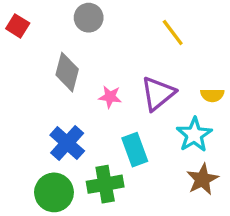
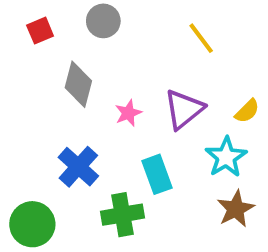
red square: (18, 26) -> (40, 31), moved, turned 35
yellow semicircle: (212, 95) -> (247, 111), turned -45
pink star: (110, 97) -> (128, 113), turned -30
green circle: (54, 192) -> (32, 224), moved

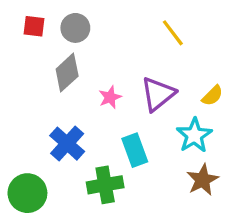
gray circle: (103, 21) -> (75, 28), moved
red square: (40, 31) -> (34, 26), turned 30
gray diamond: (78, 84) -> (67, 73), turned 33

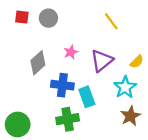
gray diamond: (67, 73) -> (38, 63), moved
pink star: (110, 97) -> (71, 52), moved
blue cross: (67, 144) -> (62, 85), moved, turned -35

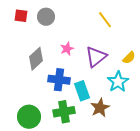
brown star: (130, 116) -> (100, 108), moved
green circle: (18, 124) -> (29, 117), moved

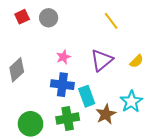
red square: (21, 16) -> (22, 17), turned -32
pink star: (67, 49) -> (63, 57), moved
gray diamond: (36, 59) -> (17, 70), moved
cyan star: (118, 82) -> (131, 102), moved

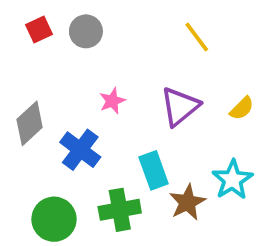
blue cross: (62, 85) -> (80, 150), moved, turned 30

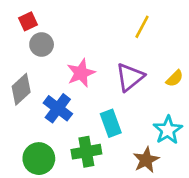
gray circle: (86, 31) -> (42, 44), moved
yellow line: (197, 37) -> (142, 27), turned 65
pink star: (112, 101) -> (81, 73), size x1.5
brown star: (187, 202) -> (146, 160), moved

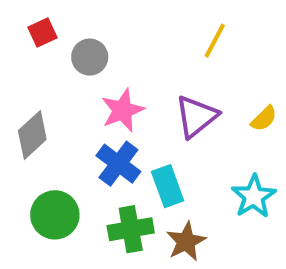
gray circle: (42, 44) -> (90, 57), moved
blue cross: (58, 108) -> (118, 164), moved
green circle: (39, 159) -> (55, 215), moved
brown star: (146, 160) -> (186, 242), moved

